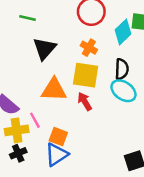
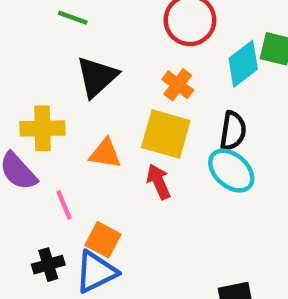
orange triangle: (54, 90) -> (105, 154), size x0.7
yellow cross: (17, 130) -> (42, 128), moved
black cross: (18, 153) -> (48, 265), moved

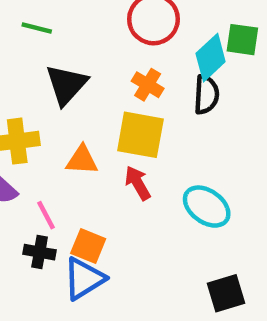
black semicircle: (233, 131) -> (206, 95), moved
cyan ellipse: (231, 171) -> (207, 207), moved
black cross: (48, 265) -> (40, 252), moved, turned 32

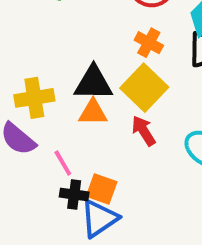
black triangle: (66, 85) -> (93, 83), moved, turned 51
yellow square: (140, 135) -> (144, 88), turned 36
black cross: (40, 252) -> (74, 195), moved

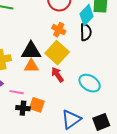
pink line: (63, 163) -> (17, 92), turned -48
blue triangle: (99, 218) -> (71, 119), moved

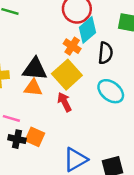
cyan diamond: (86, 15) -> (87, 30), moved
cyan ellipse: (90, 83) -> (111, 91), moved

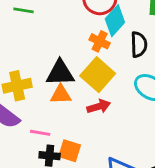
red arrow: (64, 102) -> (99, 106), turned 108

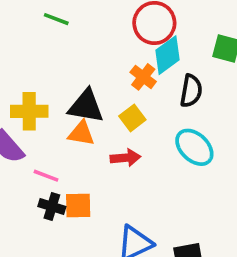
yellow square: (98, 75) -> (132, 118), size x0.6
orange square: (70, 151) -> (78, 205), turned -30

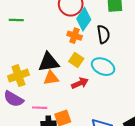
cyan ellipse: (194, 147) -> (103, 67), moved

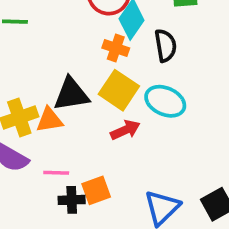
yellow square: (76, 60) -> (119, 90), size x1.5
orange triangle: (51, 78) -> (49, 120), moved

